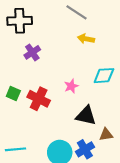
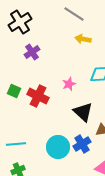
black cross: (20, 21) -> (20, 22), turned -30
black triangle: (86, 116) -> (83, 112), turned 30

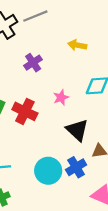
gray line: (74, 14) -> (35, 16), moved, turned -55
purple cross: (32, 52) -> (33, 63), moved

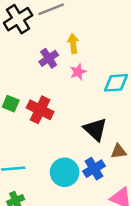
yellow arrow: (77, 45) -> (73, 44), moved, turned 72
pink star: (61, 97) -> (78, 72), moved

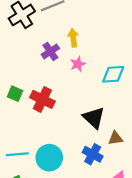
blue cross: (94, 169) -> (93, 154), turned -30
cyan circle: (65, 172) -> (49, 158), moved

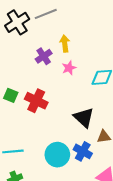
cyan circle: (49, 158) -> (57, 155), moved

